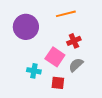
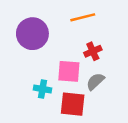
pink square: (55, 57) -> (69, 71), turned -30
red square: (58, 83) -> (73, 104), size x1.5

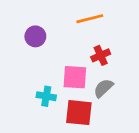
purple circle: (32, 34) -> (35, 36), size x0.6

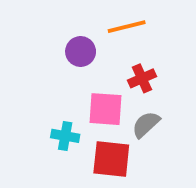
purple circle: (35, 36) -> (81, 52), moved

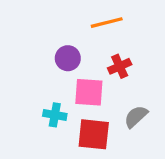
purple circle: (81, 52) -> (68, 58), moved
gray semicircle: (146, 124) -> (136, 117), moved

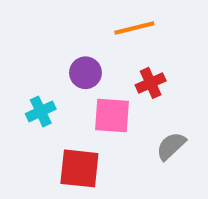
cyan cross: (55, 115) -> (41, 111), moved, turned -35
red square: (94, 134) -> (79, 168), moved

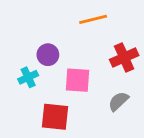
purple circle: (85, 73) -> (48, 55), moved
red cross: (151, 83) -> (124, 58), moved, size x1.4

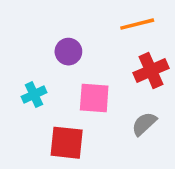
orange line: (93, 19) -> (137, 24), moved
purple circle: (48, 55) -> (68, 52), moved

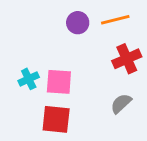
purple circle: (68, 52) -> (78, 23), moved
pink square: (94, 98) -> (59, 82), moved

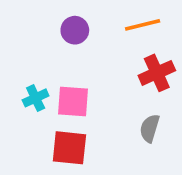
purple circle: (78, 23) -> (75, 30), moved
gray semicircle: (121, 103) -> (150, 128), turned -30

